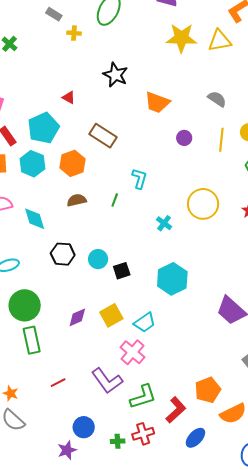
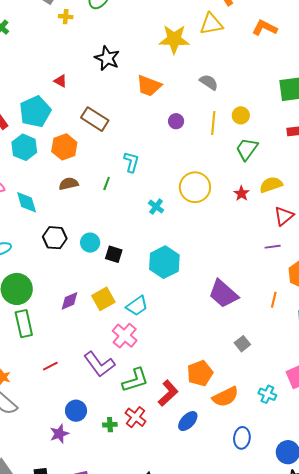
yellow star: (181, 38) -> (174, 39), moved
black square: (122, 271) -> (114, 254), turned 36
red cross: (143, 434) -> (136, 417), turned -35

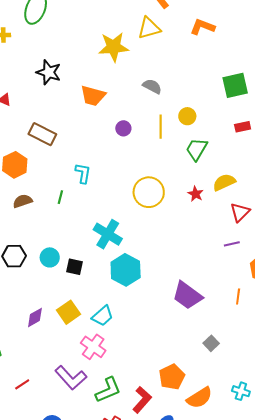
cyan cross: (156, 207) -> (108, 234), moved, size x1.8

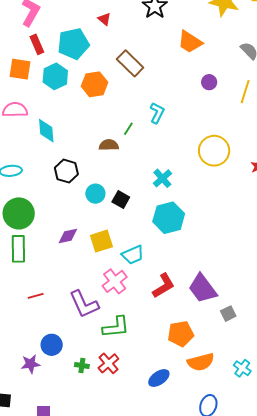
brown semicircle: (23, 201) -> (109, 145), moved
cyan cross: (108, 234) -> (162, 178), size x0.7
cyan circle: (50, 257) -> (95, 194), moved
purple trapezoid: (187, 295) -> (203, 288), moved
red L-shape: (142, 400) -> (164, 286), moved

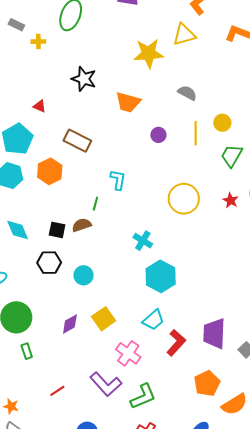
black square: (121, 199) -> (57, 230), moved
green rectangle: (18, 249) -> (27, 351), size x0.6
cyan trapezoid: (133, 255) -> (153, 320), moved
purple trapezoid: (203, 288) -> (214, 334), turned 56

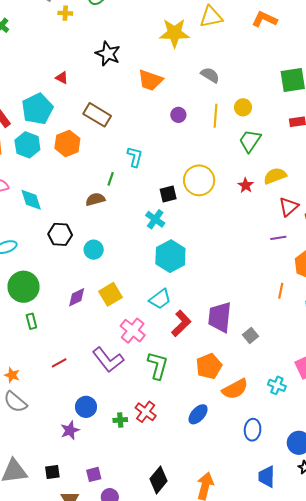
black square: (57, 230) -> (168, 194), moved, turned -30
green L-shape: (143, 396) -> (158, 366), moved, turned -56

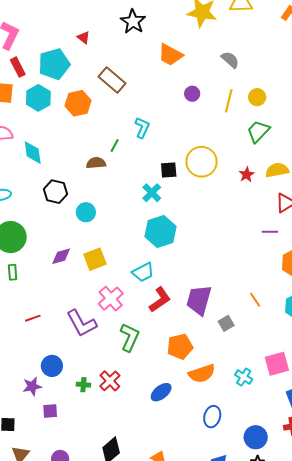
orange line: (281, 291) -> (255, 300), moved, turned -56
purple square: (94, 474) -> (50, 411), moved

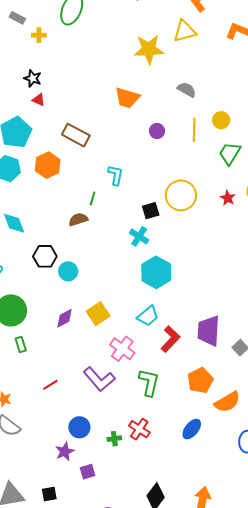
black star: (133, 22) -> (33, 78), moved, size x0.7
cyan circle: (86, 212) -> (68, 271), moved

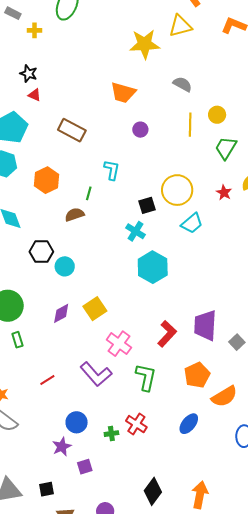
purple circle: (157, 131) -> (140, 130), moved
orange hexagon: (48, 165) -> (47, 180), moved
cyan trapezoid: (148, 316) -> (192, 223), moved

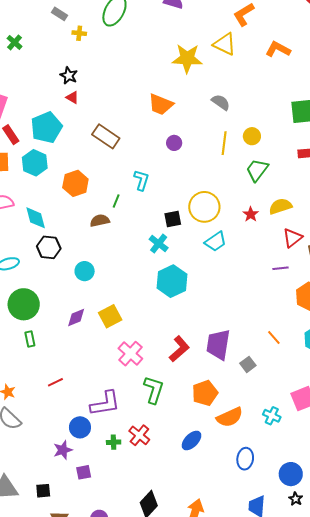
yellow triangle: (180, 26) -> (225, 44), turned 35
black hexagon: (41, 252) -> (49, 247), moved
purple L-shape: (96, 374) -> (105, 403), moved, turned -64

